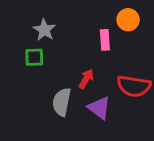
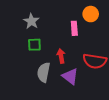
green square: (34, 57) -> (34, 45), moved
red arrow: (86, 79) -> (61, 56), turned -40

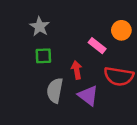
orange circle: (91, 14) -> (121, 30), moved
pink rectangle: (74, 28) -> (97, 46), moved, turned -48

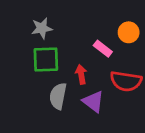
gray star: (40, 26) -> (42, 28), turned 30
green square: (43, 56) -> (46, 59), size x1.5

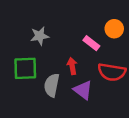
gray star: (42, 28) -> (40, 36), moved
green square: (46, 59) -> (25, 68), moved

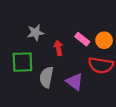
orange circle: (114, 29) -> (104, 40), moved
red arrow: (72, 66) -> (58, 48), moved

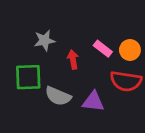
gray semicircle: (46, 77) -> (58, 96), turned -78
purple triangle: (75, 82) -> (93, 102), turned -30

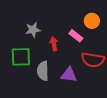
orange circle: (130, 50) -> (92, 21), moved
gray semicircle: (58, 96) -> (43, 71), turned 66

